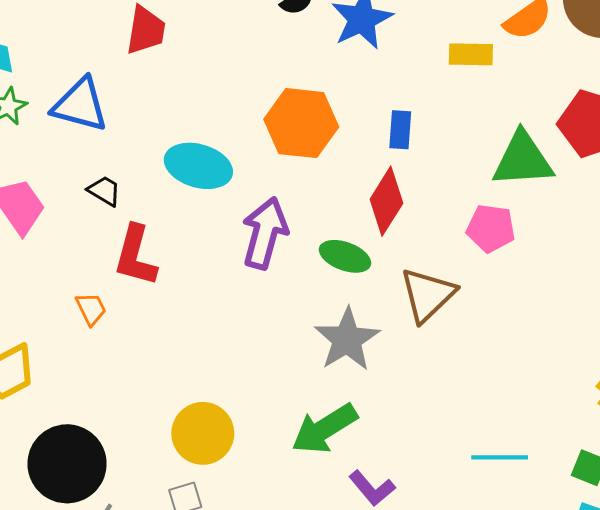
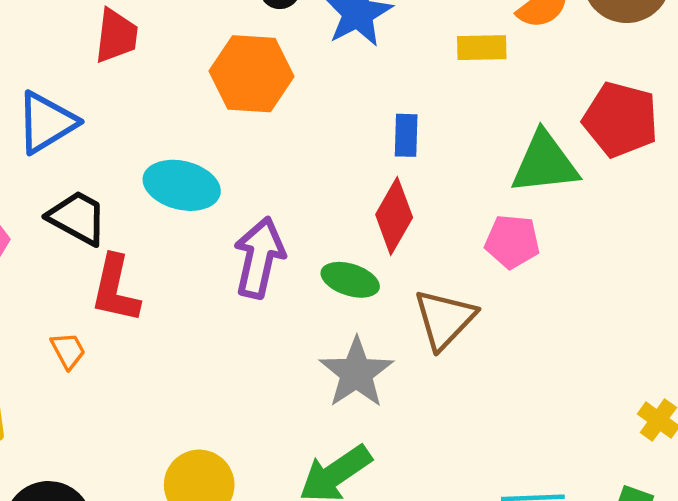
blue triangle: (80, 105) -> (46, 122), turned -44
orange hexagon: (301, 123) -> (251, 74), moved
black trapezoid: (104, 191) -> (77, 218), size x1.6

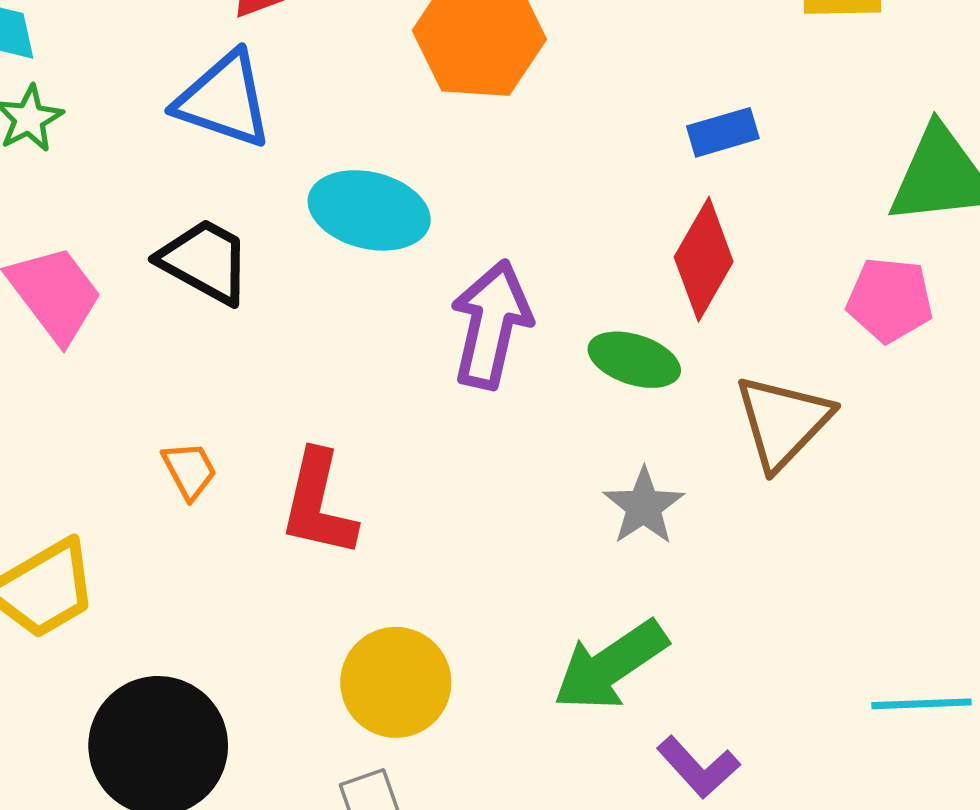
blue triangle: (46, 122) -> (224, 100), moved, turned 50
blue rectangle: (406, 135) -> (723, 132), turned 72
red L-shape: (115, 289) -> (318, 504), moved
gray star: (356, 373) -> (644, 506), size x0.7

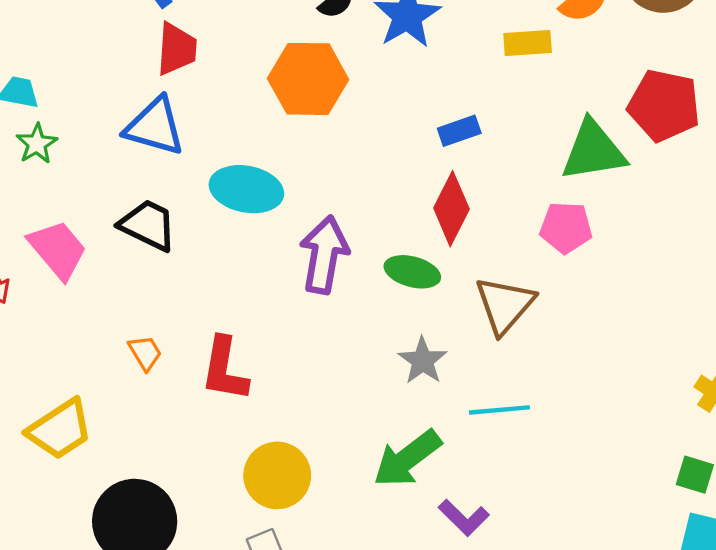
cyan line: (922, 704) -> (499, 410), moved

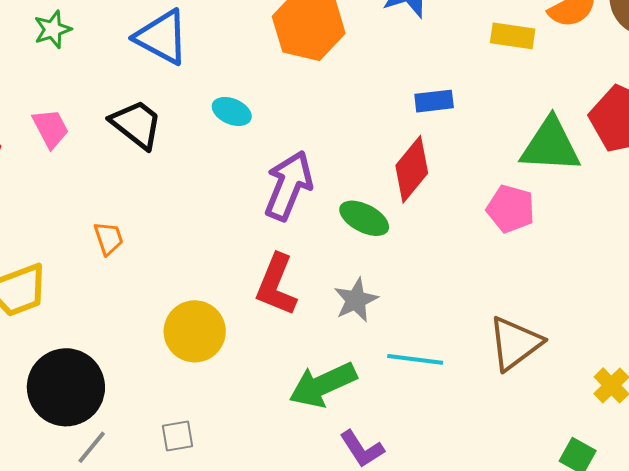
cyan ellipse: (246, 189) -> (232, 111), size x0.6
pink trapezoid: (58, 250) -> (51, 128), size x0.7
brown triangle: (505, 305) -> (515, 343), moved
red L-shape: (225, 369) -> (276, 285), moved
yellow circle: (277, 475) -> (195, 331), moved

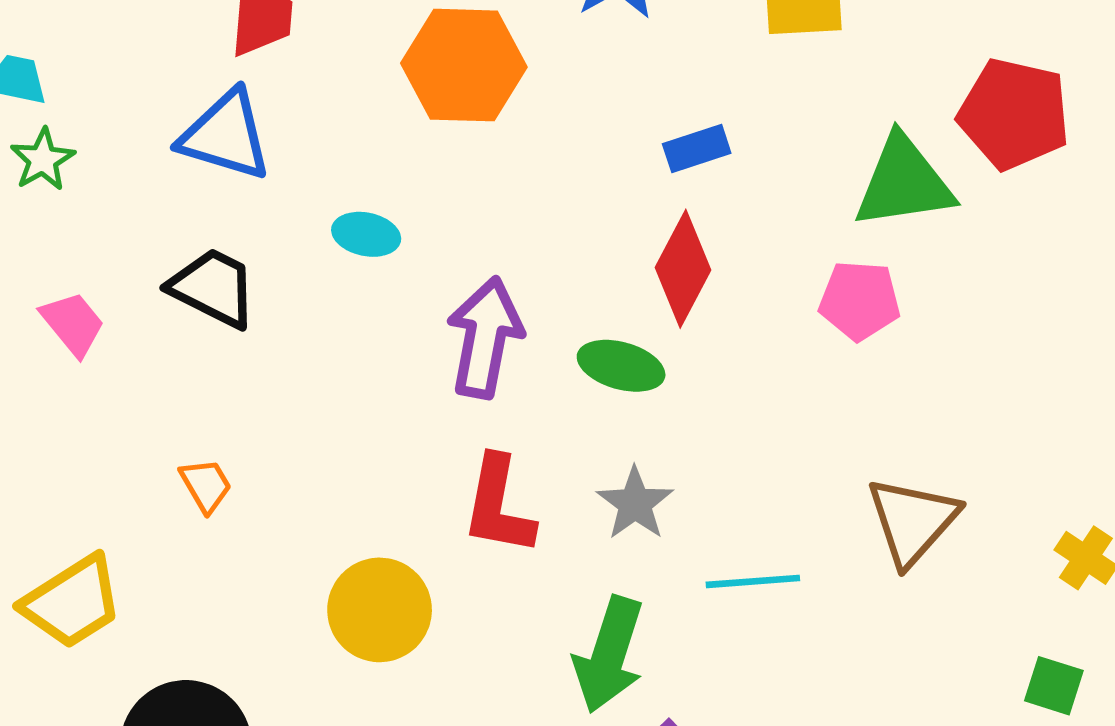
green arrow: (323, 385) -> (609, 655), turned -36

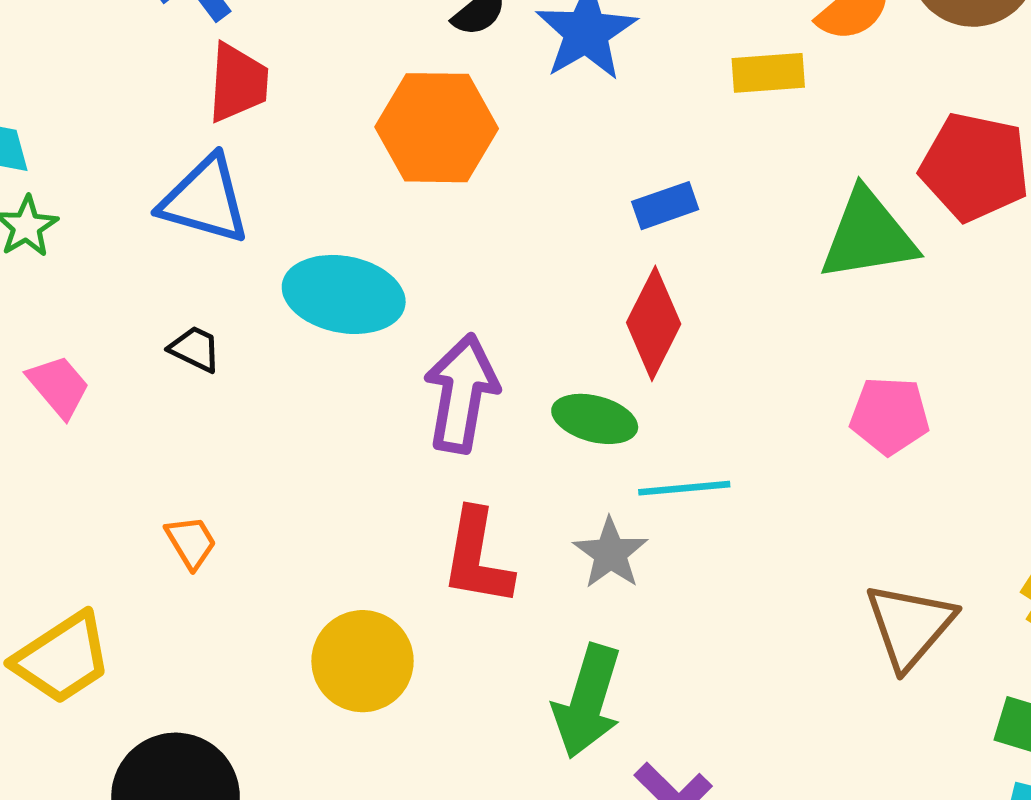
cyan ellipse: (366, 234) -> (344, 294), size x1.8
black trapezoid: (213, 288) -> (195, 349), size x0.6
pink pentagon: (860, 301) -> (890, 416), moved
brown triangle: (912, 521) -> (910, 626), moved
cyan line: (753, 581) -> (684, 488), moved

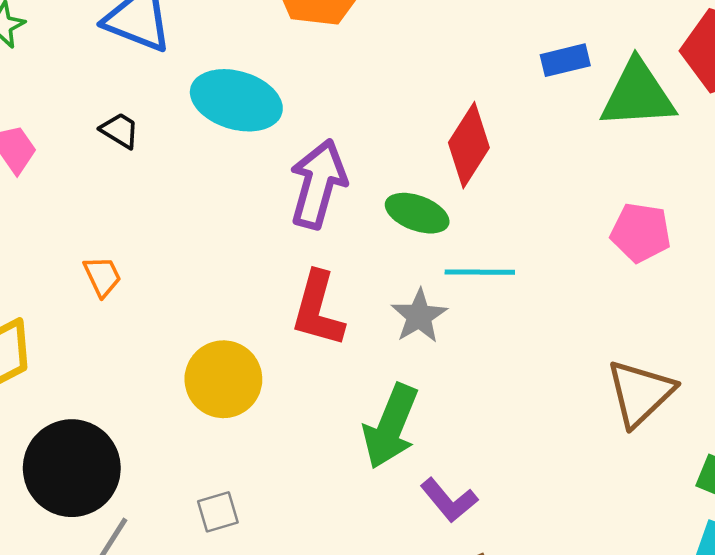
blue rectangle: (665, 206) -> (565, 60), moved

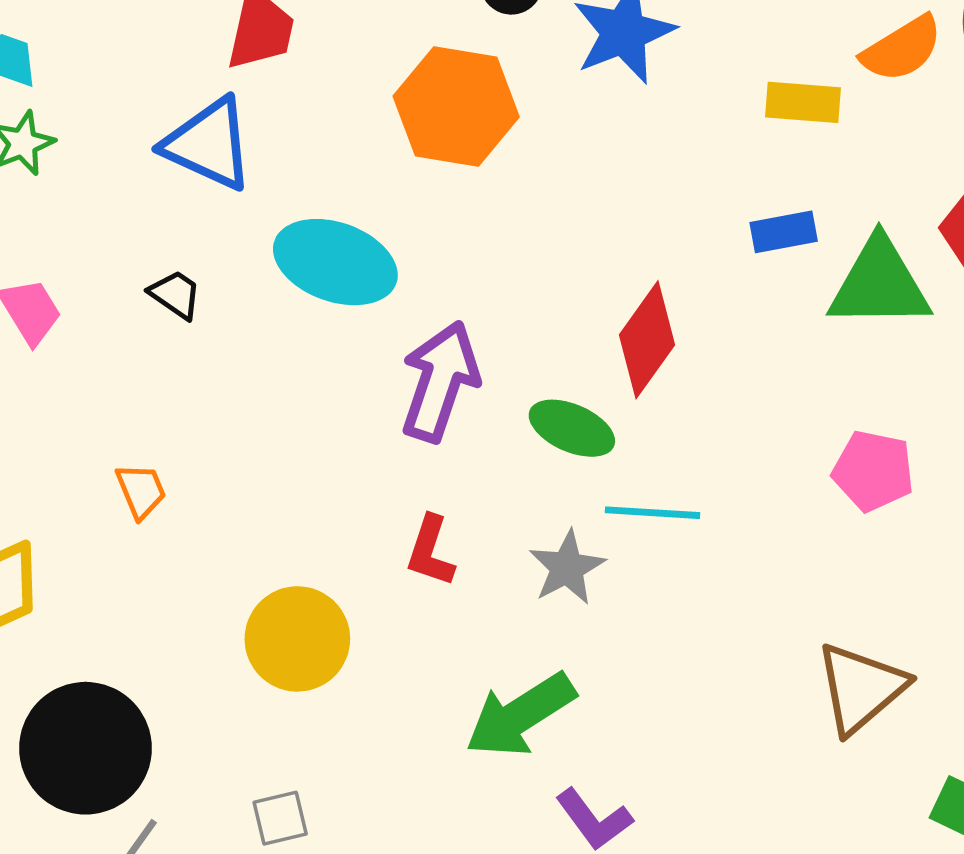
red L-shape: (318, 309) -> (430, 551), size x0.7
green arrow: (391, 426) -> (520, 715), turned 32

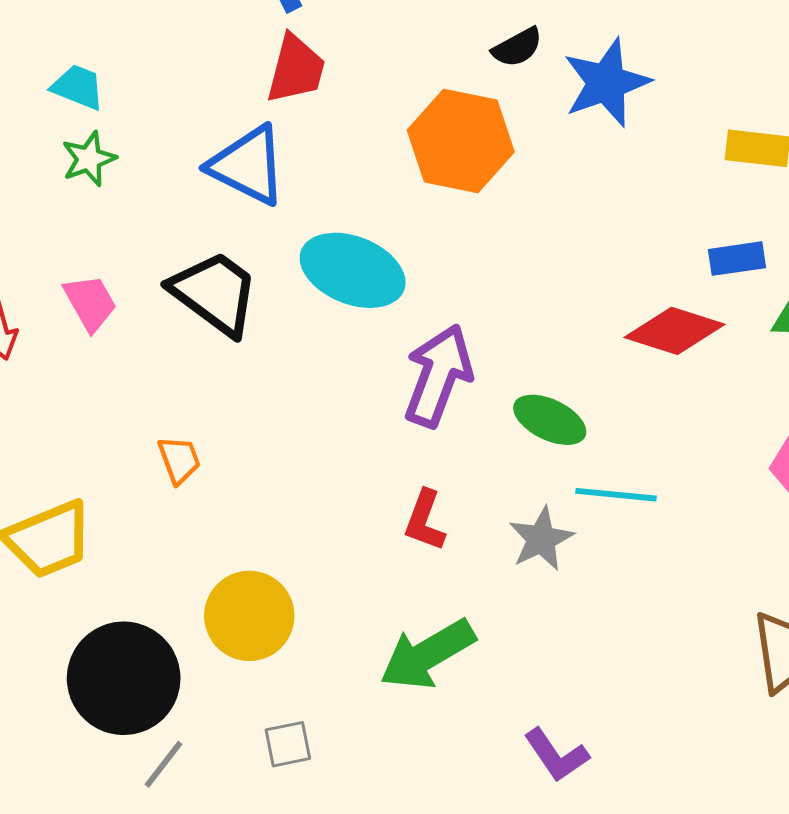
black trapezoid: (175, 294) -> (215, 293), size x2.0
red diamond: (647, 340) -> (675, 331), moved, turned 70
yellow circle: (297, 639) -> (249, 616), moved
green arrow: (520, 715) -> (428, 654), moved

